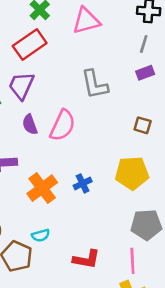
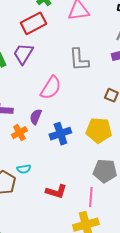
purple semicircle: (30, 124) -> (36, 117), moved, turned 35
blue cross: (83, 183) -> (60, 134), size x1.5
orange cross: (42, 188) -> (19, 133), moved, size x0.7

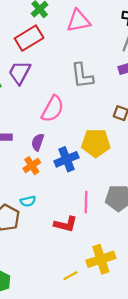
yellow pentagon: (99, 130) -> (96, 143), moved
orange cross: (19, 133) -> (32, 166), moved
pink line: (91, 197) -> (86, 202), moved

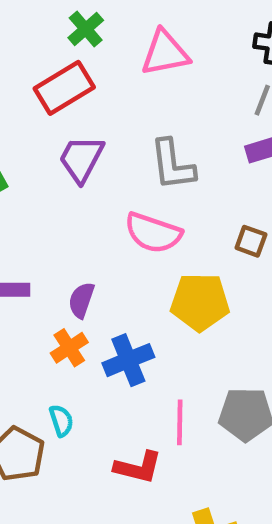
purple trapezoid: (20, 73) -> (81, 159), moved
pink semicircle: (53, 109) -> (153, 233), moved, turned 80
blue cross: (66, 159) -> (128, 360), moved
cyan semicircle: (28, 201) -> (61, 421), turned -96

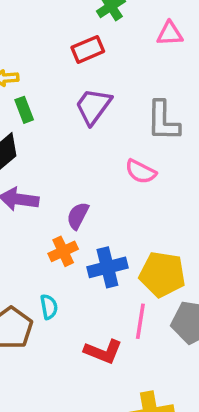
pink triangle: (165, 53) -> (170, 34), size x0.7
red rectangle: (64, 88) -> (88, 49), size x0.7
pink semicircle: (153, 233) -> (141, 172), size x0.7
yellow pentagon: (200, 302) -> (162, 274), moved

